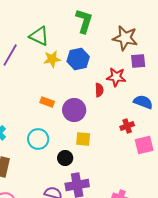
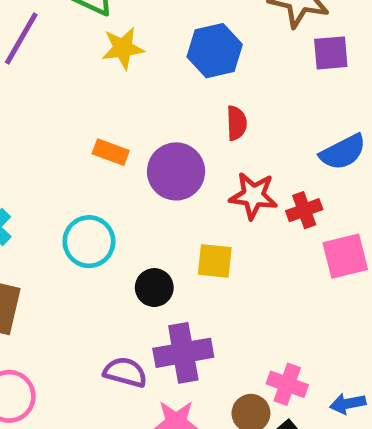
blue hexagon: (78, 59) -> (215, 51), moved
red star: (116, 77) -> (253, 196), moved
blue semicircle: (143, 102) -> (343, 152), turned 132
yellow square: (83, 139) -> (215, 261), moved

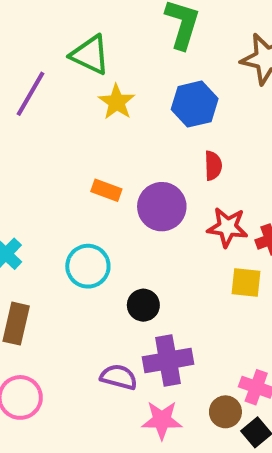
yellow star: (123, 48) -> (117, 102), turned -30
yellow square: (215, 261) -> (246, 283), moved

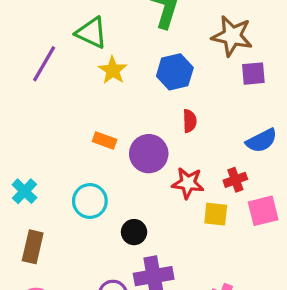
red star: (227, 227) -> (188, 183), moved

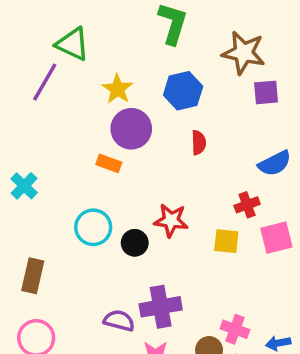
green triangle: (92, 33) -> (72, 44), moved
purple circle: (149, 154) -> (131, 129), moved
red star: (188, 183) -> (171, 220), moved
cyan cross: (25, 191) -> (24, 186), moved
black circle: (134, 232) -> (135, 243), moved

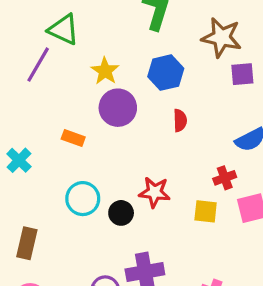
orange rectangle: (109, 163) -> (73, 138), moved

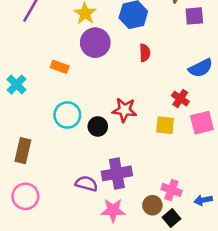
red cross: (225, 178) -> (180, 99), turned -36

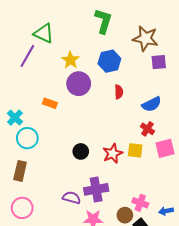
blue semicircle: (201, 68) -> (152, 104), moved
red star: (124, 110) -> (113, 154), moved, turned -30
cyan circle: (67, 115) -> (27, 138), moved

